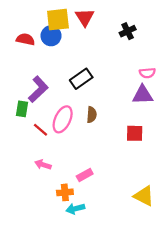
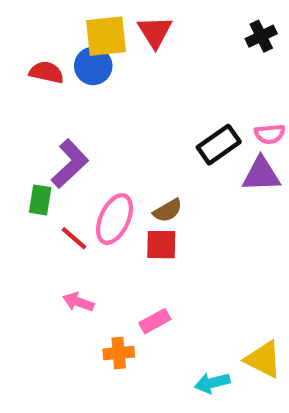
black cross: (128, 31) -> (261, 36), moved
black rectangle: (81, 79) -> (219, 145), moved
brown semicircle: (92, 115) -> (168, 211), turned 56
red square: (135, 133) -> (161, 245), moved
cyan arrow: (75, 209) -> (212, 383), moved

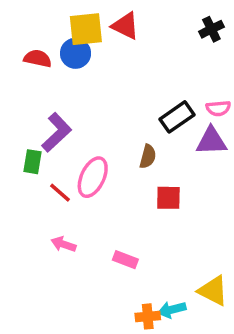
red triangle: (155, 32) -> (125, 26), turned -32
brown semicircle: (168, 211) -> (148, 156), moved, turned -45
red square: (161, 245) -> (168, 198), moved
pink rectangle: (155, 321) -> (125, 260), turned 50
orange cross: (119, 353) -> (148, 316), moved

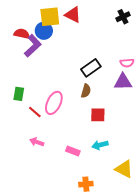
black rectangle: (177, 117) -> (91, 68), moved
purple L-shape: (57, 132) -> (33, 46), moved
cyan arrow: (172, 310) -> (100, 145), moved

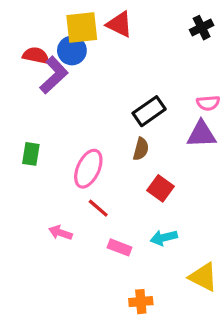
red line: (35, 112) -> (98, 208), moved
red square: (98, 115) -> (161, 188), turned 35

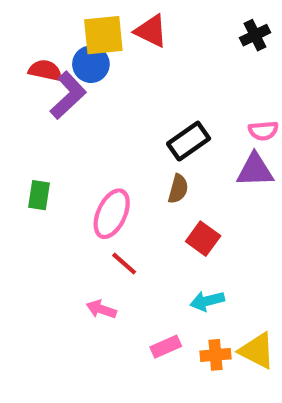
pink arrow: (60, 233) -> (101, 309), moved
pink rectangle: (120, 247) -> (166, 347), moved, turned -45
orange cross: (141, 302) -> (216, 355), moved

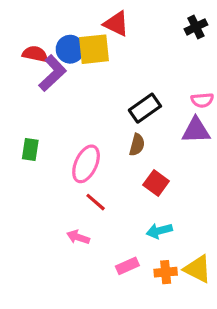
yellow square: (103, 35) -> (94, 49), moved

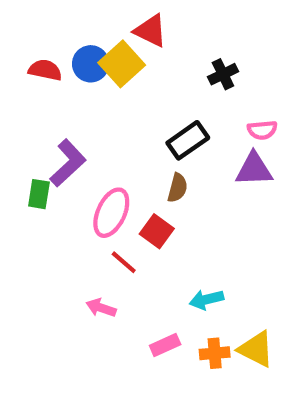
black cross: (196, 27) -> (223, 74), moved
yellow square: (94, 49) -> (122, 64), turned -36
purple L-shape: (53, 73) -> (68, 163), moved
red square: (156, 183) -> (157, 231), moved

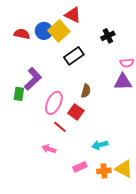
black rectangle: (188, 140) -> (74, 56), moved

